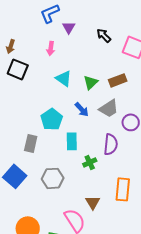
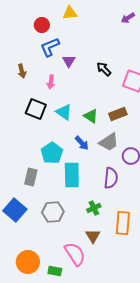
brown arrow: (11, 46) -> (22, 71), moved, turned -32
black square: (18, 69) -> (36, 109), moved
green triangle: (91, 82) -> (91, 116), turned -42
cyan rectangle: (72, 141) -> (72, 175), size x1.4
green cross: (90, 162) -> (94, 208), moved

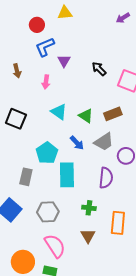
black square: (36, 109) -> (16, 119), moved
green cross: (94, 208) -> (89, 208), turned 32
pink semicircle: (75, 254) -> (55, 246), moved

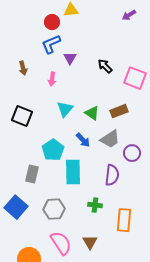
red circle: (37, 25) -> (52, 22), moved
cyan triangle: (59, 112) -> (65, 109), turned 36
brown triangle: (88, 236) -> (90, 242), moved

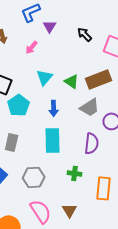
pink arrow: (52, 79) -> (32, 47), turned 32
brown rectangle: (119, 111) -> (99, 79), size x1.4
blue arrow: (83, 140) -> (54, 108), moved, turned 42
cyan pentagon: (53, 150) -> (19, 105), moved

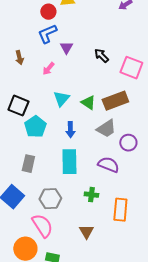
purple semicircle: (92, 143) -> (108, 165), turned -75
pink semicircle: (41, 211) -> (42, 226), moved

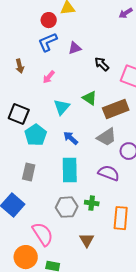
purple triangle: (66, 48) -> (75, 48), moved, turned 40
green triangle: (88, 103) -> (90, 98), moved
blue arrow: (70, 130) -> (71, 138), turned 133
gray hexagon: (50, 199) -> (67, 207), moved

